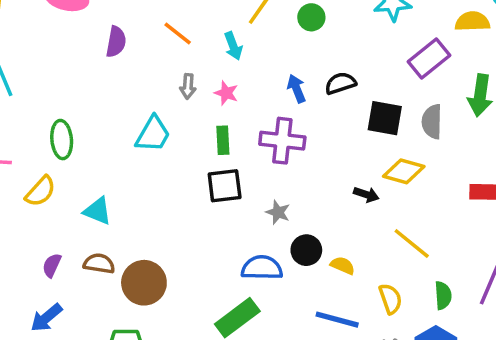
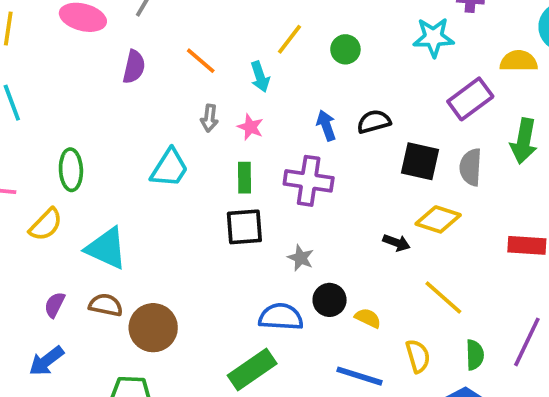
cyan triangle: (98, 211) -> (106, 248), size x1.4

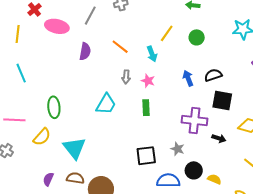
black square: (420, 161) -> (222, 100), moved
purple cross: (309, 181) -> (195, 120), moved
black square: (244, 227) -> (146, 156), moved
black arrow: (397, 243) -> (219, 138), moved
cyan triangle: (106, 248) -> (74, 148), turned 30

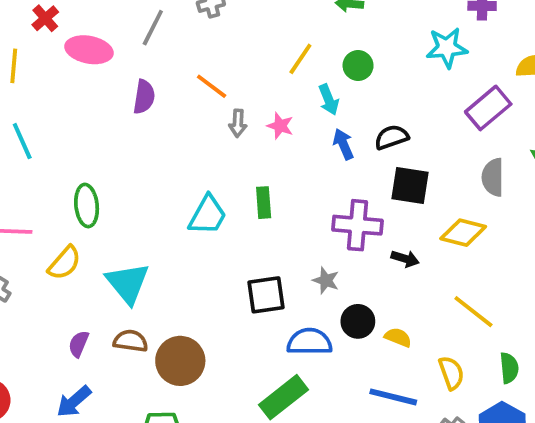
cyan arrow: (152, 54) -> (329, 100), moved
gray arrow: (126, 77) -> (238, 123), moved
pink star: (148, 81) -> (280, 126), moved
cyan trapezoid: (106, 104) -> (208, 215), moved

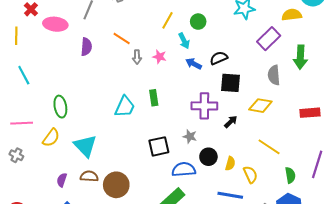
blue arrow: (343, 144) -> (194, 64), turned -35
black arrow: (405, 259) -> (231, 122), turned -56
yellow semicircle: (398, 337) -> (230, 164), turned 88
yellow semicircle: (451, 373) -> (250, 175), moved

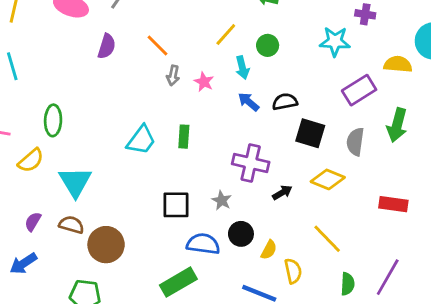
black square: (230, 83) -> (310, 133), moved

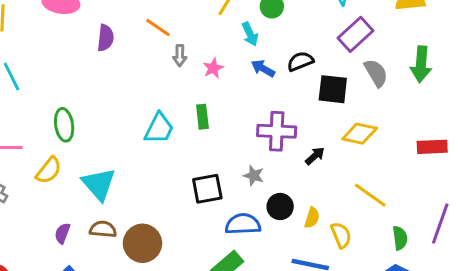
pink star: (204, 82) -> (213, 68), moved, turned 30
purple rectangle: (359, 90) -> (355, 34), moved
gray semicircle: (355, 142) -> (376, 73), moved, turned 152

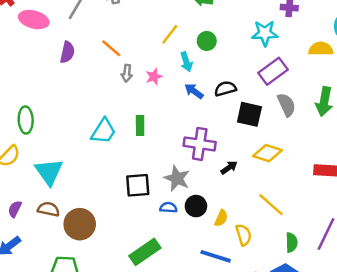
pink star: (213, 68) -> (154, 77), moved
gray star: (254, 176) -> (177, 178), size x1.5
blue semicircle: (243, 224) -> (168, 208), moved, size x0.6

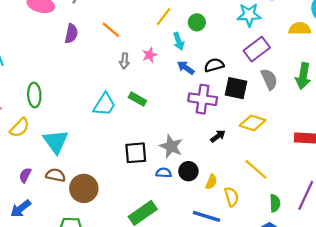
gray arrow: (127, 73) -> (124, 61), moved
green rectangle: (140, 125) -> (137, 99), turned -60
purple cross: (200, 144) -> (203, 99), moved

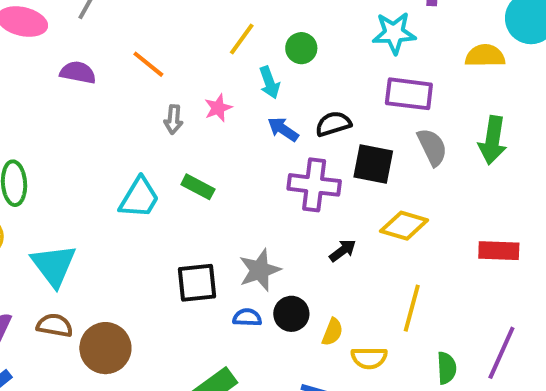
purple semicircle: (71, 34) -> (78, 72), turned -90
purple rectangle: (257, 49) -> (409, 94), turned 45
gray star: (171, 146) -> (260, 270), turned 30
yellow line: (256, 169) -> (412, 308), turned 65
yellow semicircle: (232, 197) -> (369, 358), turned 108

